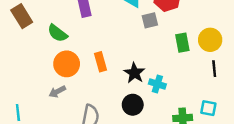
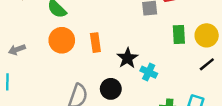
black line: (214, 69) -> (207, 64), turned 49
gray arrow: (57, 92) -> (17, 50), moved
black circle: (133, 105) -> (111, 89), moved

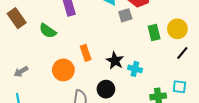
orange circle: (62, 40) -> (63, 70), moved

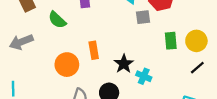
gray arrow: (21, 72) -> (21, 42), moved, size x1.5

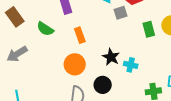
orange rectangle: (94, 50) -> (80, 35), moved
orange circle: (67, 65) -> (75, 64), moved

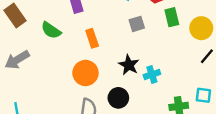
gray square: (121, 13) -> (137, 24), moved
green rectangle: (149, 29) -> (172, 17), moved
cyan cross: (131, 65) -> (152, 74), turned -32

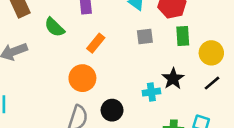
orange rectangle: (92, 38) -> (96, 43), turned 48
black star: (129, 65) -> (173, 79), moved

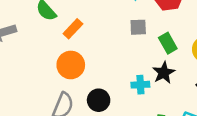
green rectangle: (183, 36) -> (168, 43), moved, turned -30
orange rectangle: (96, 43) -> (73, 29), moved

